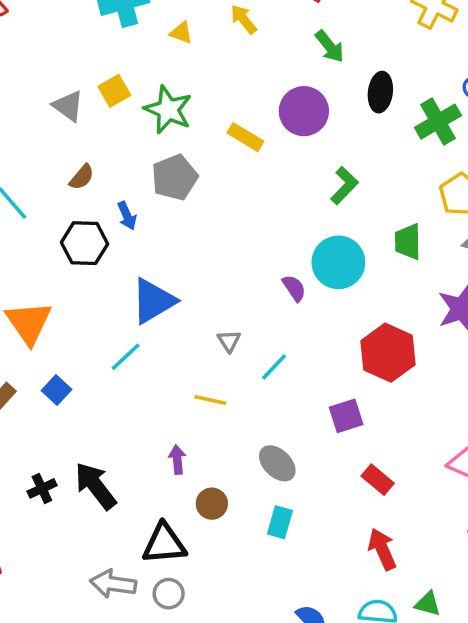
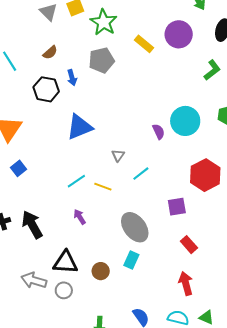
green L-shape: (344, 185) -> (212, 70), moved
cyan line: (126, 357) -> (76, 181), moved
purple arrow: (177, 460) -> (80, 217), turned -35
gray ellipse: (277, 463) -> (135, 227), size x1.4
brown circle: (212, 504) -> (101, 271), moved

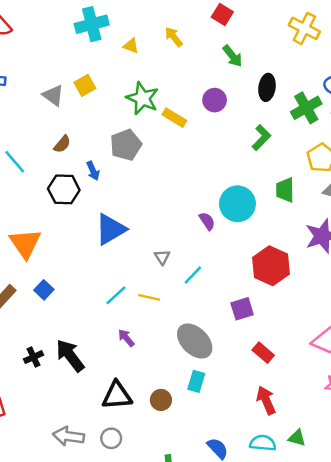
green star: (104, 22) -> (142, 98), moved
purple circle: (179, 34) -> (215, 100), size x0.7
gray arrow: (34, 280) -> (68, 436), moved
gray circle: (64, 290) -> (111, 438), moved

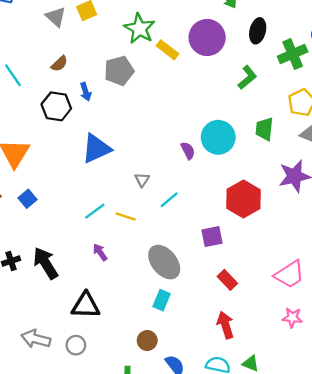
purple circle: (215, 100) -> (207, 37), size x1.6
brown circle: (161, 400) -> (147, 341), moved

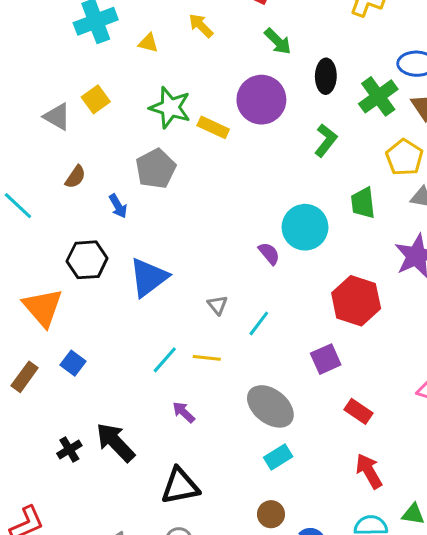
black hexagon: (56, 106) -> (87, 260), moved
cyan rectangle: (162, 300) -> (278, 457), turned 48

